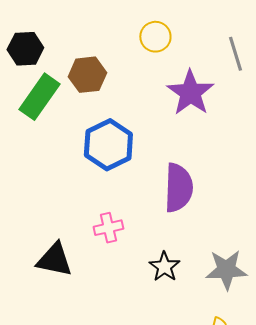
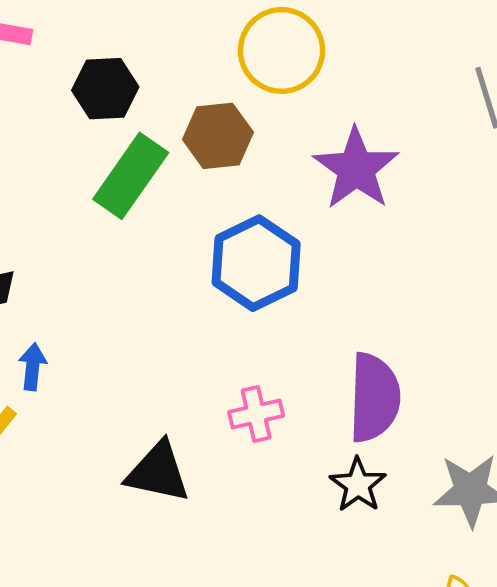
yellow circle: (155, 37) -> (282, 50), moved, size x1.5
purple star: (190, 93) -> (356, 169), moved
purple semicircle: (178, 188) -> (374, 398), moved

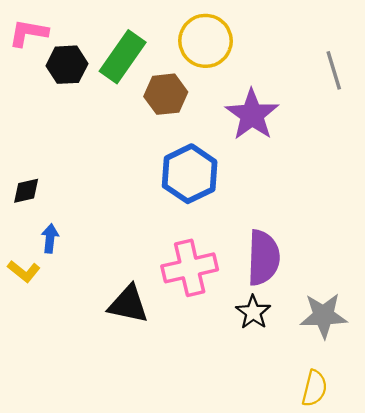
black hexagon: (105, 89) -> (67, 65), moved
green rectangle: (131, 176) -> (123, 57), moved
pink cross: (256, 414) -> (190, 268), size x1.6

